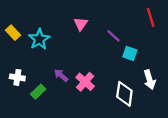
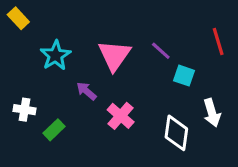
red line: (151, 17) -> (218, 41), moved
pink triangle: (81, 24) -> (114, 55), moved, size x1.6
yellow rectangle: (13, 33) -> (18, 18), moved
purple arrow: (61, 75) -> (86, 91), moved

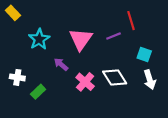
red line: (218, 41) -> (131, 21), moved
purple line: (161, 51) -> (114, 36), turned -64
cyan square: (184, 76) -> (144, 54), moved
white diamond: (176, 133) -> (115, 77), moved, turned -40

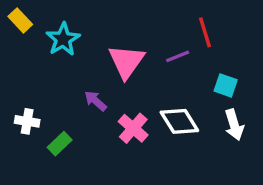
cyan star: (39, 39) -> (63, 39), moved

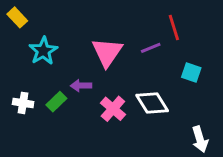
cyan star: (63, 39) -> (43, 51), moved
purple arrow: (96, 101) -> (81, 86), turned -42
white arrow: (234, 125) -> (200, 139), moved
green rectangle: (60, 144) -> (56, 102), moved

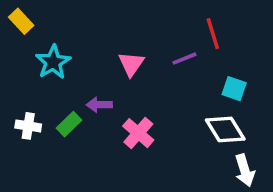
pink triangle: (107, 52) -> (131, 64), size x0.7
white diamond: (152, 103) -> (225, 130), moved

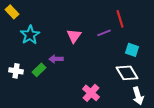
pink cross: (138, 133) -> (91, 93), moved

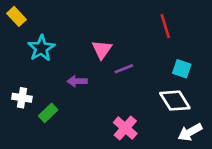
purple line: (104, 33) -> (124, 69), moved
green rectangle: (39, 70) -> (48, 113), moved
white arrow: (138, 96) -> (190, 132), turned 78

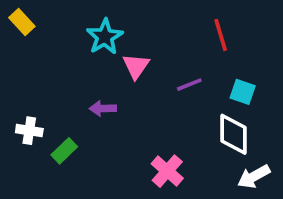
cyan star: (41, 48) -> (105, 37), moved
purple line: (124, 69) -> (189, 85), moved
white diamond: (175, 101) -> (234, 134), turned 32

